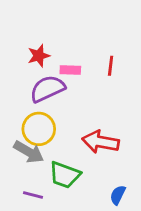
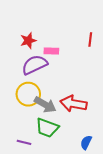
red line: (111, 66) -> (90, 40), moved
gray arrow: (29, 152) -> (45, 105), moved

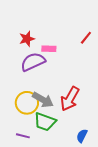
red line: (90, 40) -> (86, 38), turned 32
yellow circle: (28, 94) -> (27, 103), moved
red arrow: (73, 104) -> (70, 99), turned -70

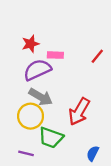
red line: (86, 38) -> (97, 56), moved
gray arrow: (43, 100) -> (41, 97), moved

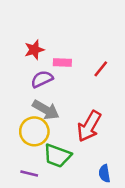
red line: (97, 56) -> (101, 69), moved
purple semicircle: (37, 70) -> (42, 79), size x0.7
blue semicircle: (93, 153) -> (104, 173), turned -35

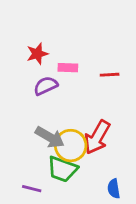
red line: (101, 69) -> (110, 75), turned 48
gray arrow: (46, 110) -> (50, 137), moved
yellow circle: (34, 131) -> (71, 146), moved

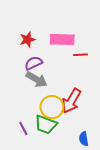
pink rectangle: (68, 68) -> (62, 40), moved, size x1.6
gray arrow: (50, 137) -> (37, 79), moved
purple line: (32, 189) -> (23, 129), moved, turned 48

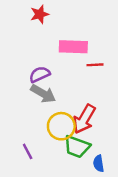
red star: (27, 40) -> (40, 14), moved
green trapezoid: (46, 124) -> (77, 147), moved

